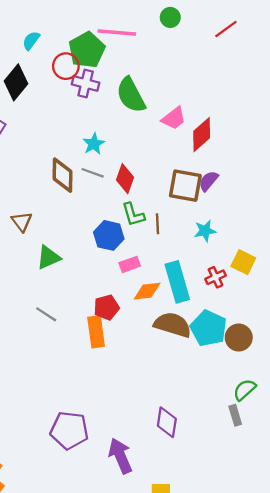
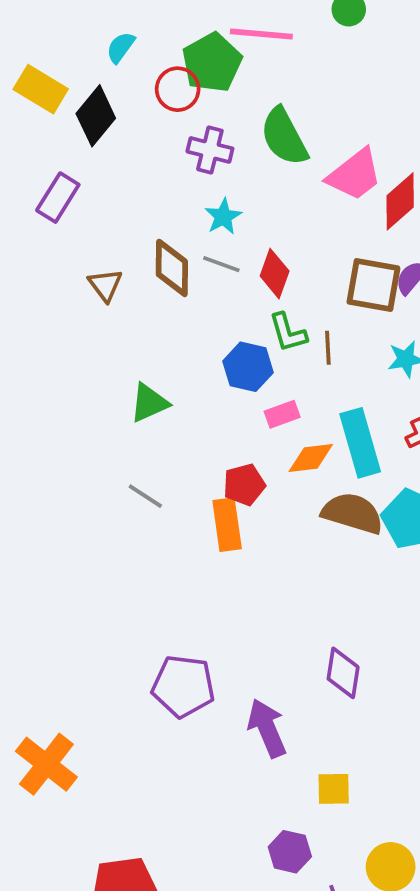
purple cross: (86, 84) -> (210, 150), moved
pink trapezoid: (174, 118) -> (354, 175), size x1.4
brown triangle: (22, 222) -> (105, 285), moved

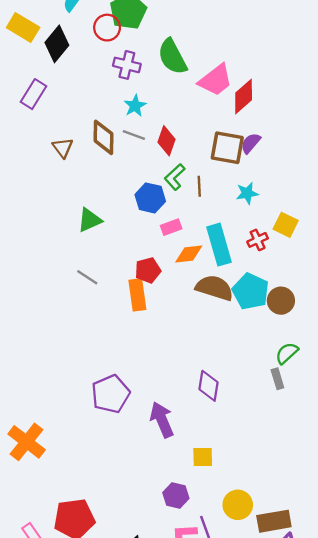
green L-shape: (288, 333) -> (175, 177), turned 64
purple pentagon: (183, 686) -> (111, 394), turned -30

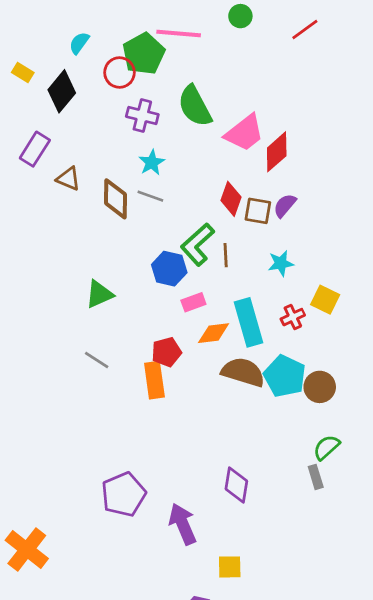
yellow rectangle: (23, 28) -> (23, 73), size x0.6
red diamond: (167, 141) -> (231, 199), moved
brown triangle: (63, 148) -> (68, 179), moved, turned -30
brown square: (227, 148) -> (258, 211), size x0.7
green L-shape: (175, 177) -> (197, 244), size x1.4

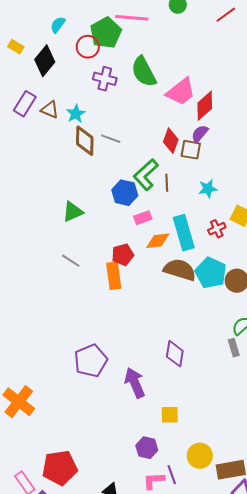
cyan star: (152, 163) -> (76, 114), moved
brown triangle: (68, 179) -> (50, 110), moved
purple semicircle: (285, 206) -> (200, 134), moved

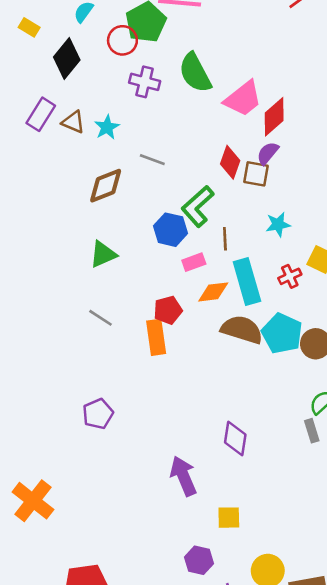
yellow rectangle: (16, 47) -> (29, 27), moved
brown diamond: (85, 141) -> (106, 186), moved, turned 68
brown line: (167, 183) -> (225, 239), moved
purple pentagon: (91, 361) -> (98, 414), moved, size x0.7

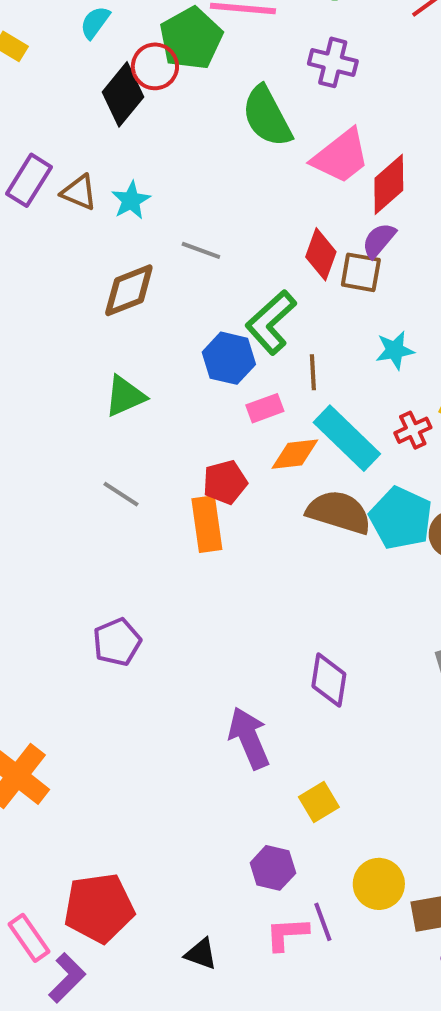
black diamond: (67, 58) -> (123, 94), moved
purple cross: (145, 82) -> (333, 62), moved
cyan rectangle: (247, 282) -> (347, 438), turned -30
yellow square: (229, 518) -> (319, 802), turned -30

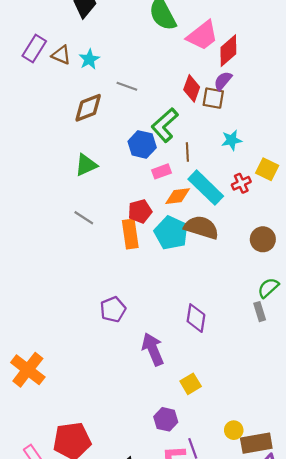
cyan pentagon: (401, 518) -> (171, 233), moved
purple pentagon: (117, 642) -> (113, 309), moved
yellow circle: (379, 884) -> (234, 430), moved, size x0.7

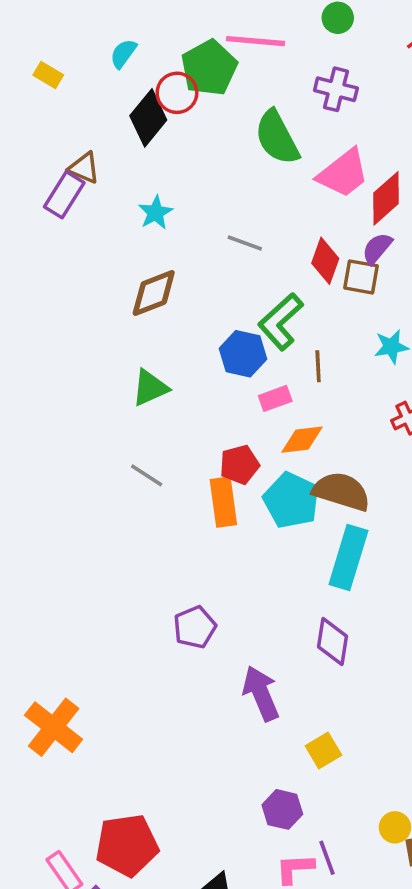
brown triangle: (61, 55) -> (84, 168), moved
gray line: (127, 86) -> (245, 243), moved
cyan rectangle: (206, 188) -> (348, 557), moved, turned 63

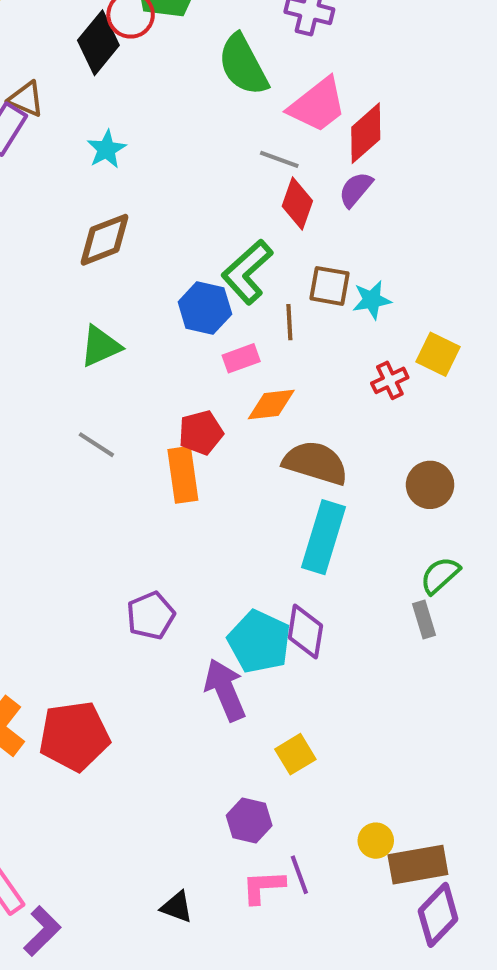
gray line: (245, 243) -> (279, 159), moved
brown square: (361, 277) -> (330, 286), moved
cyan pentagon: (291, 500) -> (259, 642), moved
red pentagon: (127, 845) -> (74, 736), moved

